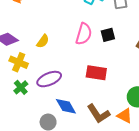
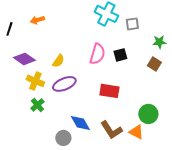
purple ellipse: (49, 79) -> (64, 84), moved

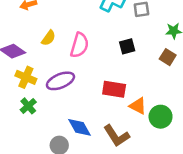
pink semicircle: (97, 54) -> (79, 45), moved
yellow semicircle: (58, 61) -> (49, 38), moved
orange triangle: (136, 132) -> (138, 106), moved

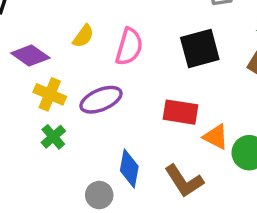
black square: (127, 46) -> (200, 49), size x1.6
blue diamond: (79, 127) -> (129, 169), turned 40

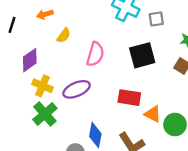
yellow semicircle: (83, 36) -> (64, 35), moved
purple diamond: (30, 56) -> (30, 60), turned -70
green cross: (53, 137) -> (45, 114), size x1.5

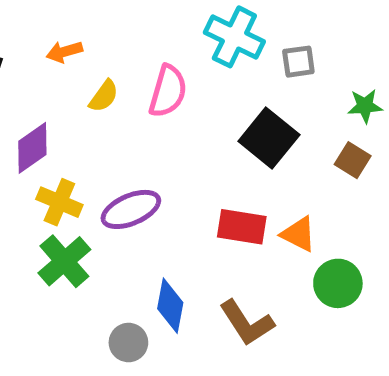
pink semicircle: (95, 54) -> (168, 91), moved
black square: (142, 55) -> (269, 138), turned -36
orange triangle: (153, 114) -> (298, 234), moved

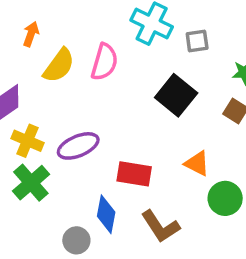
orange arrow: (64, 52) -> (31, 34), turned 125
yellow semicircle: (104, 96) -> (59, 65), size x1.5
red rectangle: (242, 227) -> (134, 174), moved

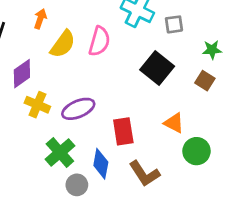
red rectangle: (134, 174) -> (123, 131), turned 72
green cross: (31, 183) -> (60, 153), moved

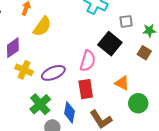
gray square: (174, 24) -> (126, 21), moved
pink semicircle: (99, 41) -> (88, 61), moved

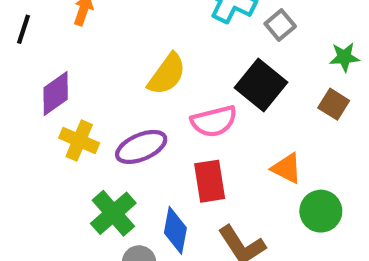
gray square: (126, 21) -> (280, 25), moved, turned -32
yellow semicircle: (42, 26) -> (167, 74), moved
pink semicircle: (88, 61) -> (214, 121), turned 60

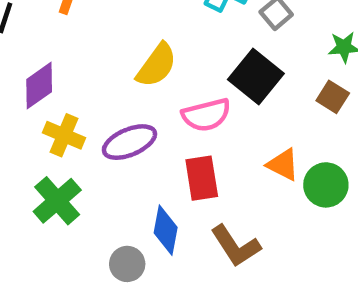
green circle: (321, 211) -> (326, 185), moved
green cross: (113, 213) -> (57, 201), moved

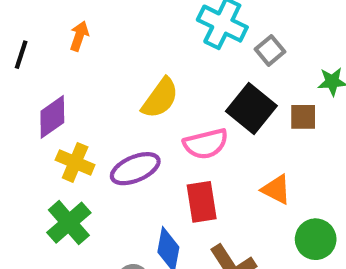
brown square: (333, 97) -> (303, 117), moved, turned -32
green circle: (326, 185) -> (316, 239), moved

